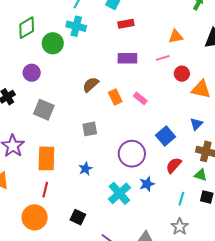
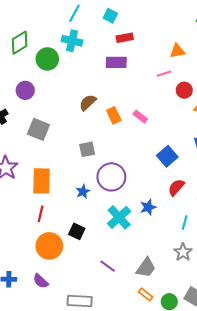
purple rectangle: (127, 58) -> (116, 62), moved
purple circle: (132, 154) -> (111, 177), moved
orange circle: (35, 217) -> (49, 246), moved
black square: (78, 217) -> (77, 231), moved

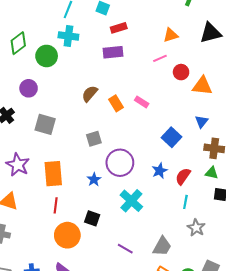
red semicircle: (176, 187) -> (183, 176), moved
blue star: (148, 207) -> (160, 171), moved
cyan line: (185, 222) -> (185, 202), moved

